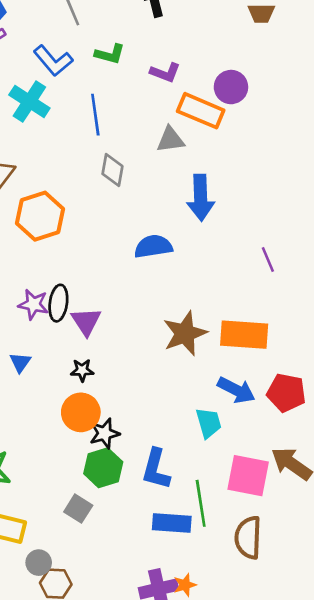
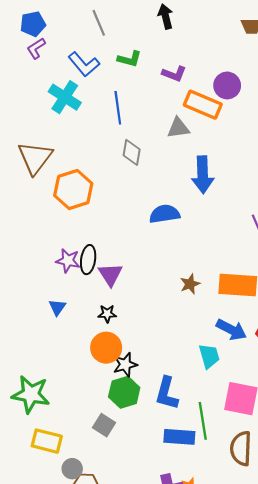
brown star: (185, 333) -> (190, 284), size x0.6

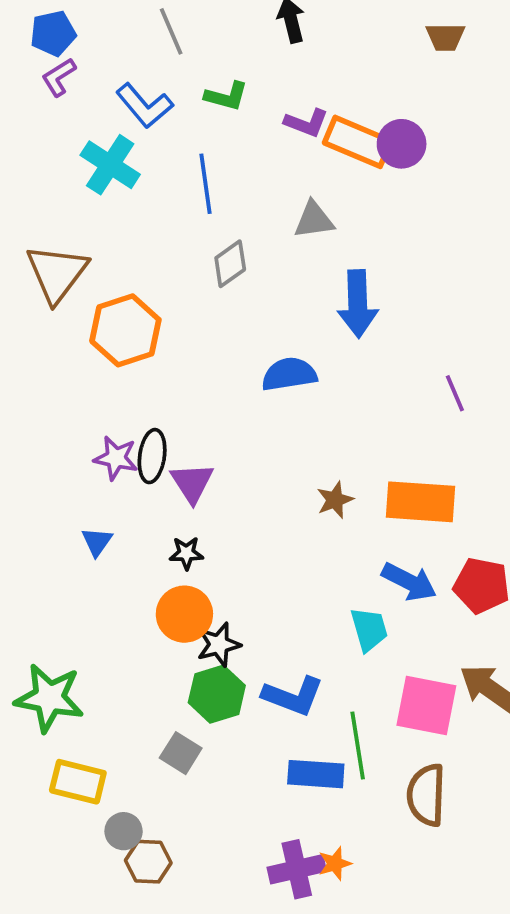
orange rectangle: (203, 105) -> (358, 142), moved
gray diamond: (132, 152) -> (230, 264), turned 45
blue L-shape: (167, 393) -> (293, 696), turned -84

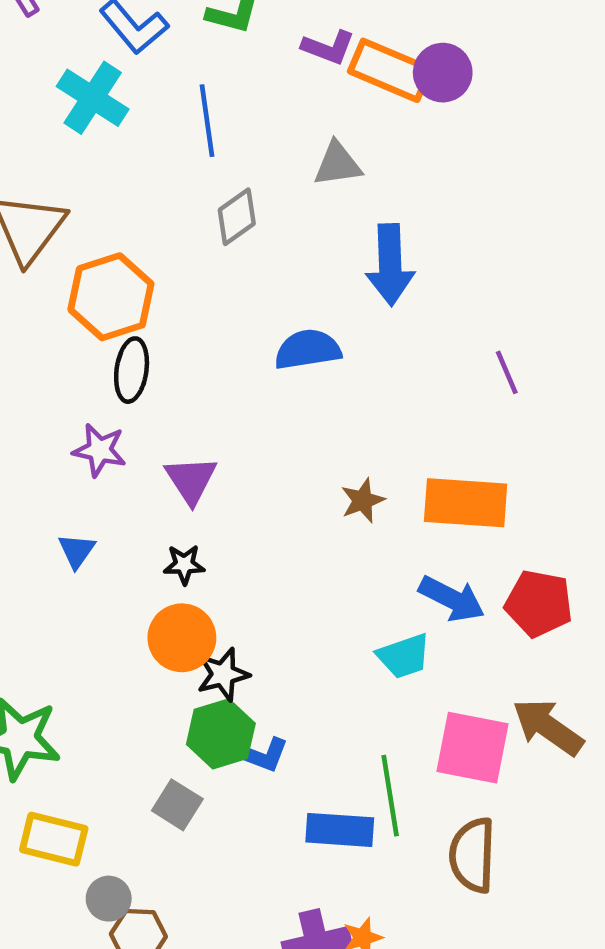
black ellipse: (152, 456) -> (132, 370), moved
cyan trapezoid: (369, 629) -> (404, 656), turned 87
blue L-shape: (293, 696) -> (262, 754), moved, size x0.7

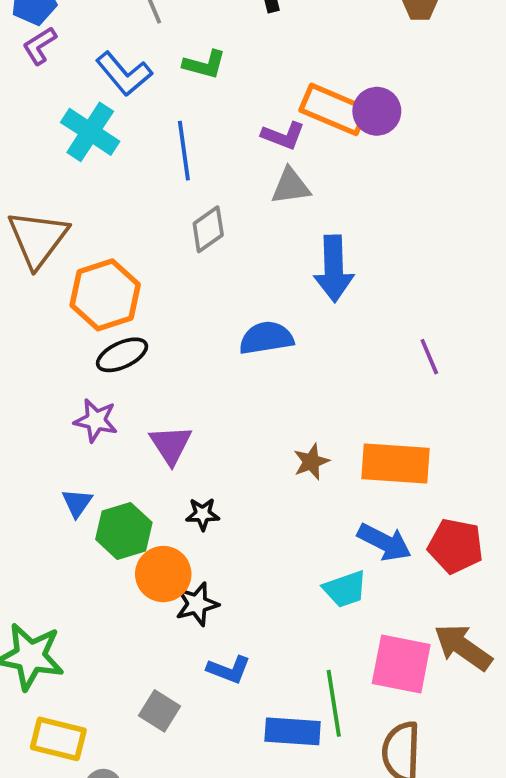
purple L-shape: (328, 47) -> (283, 136), moved
black ellipse: (132, 370) -> (122, 355), turned 57
black star: (184, 565) -> (203, 514), moved
green hexagon: (221, 734) -> (124, 531), moved

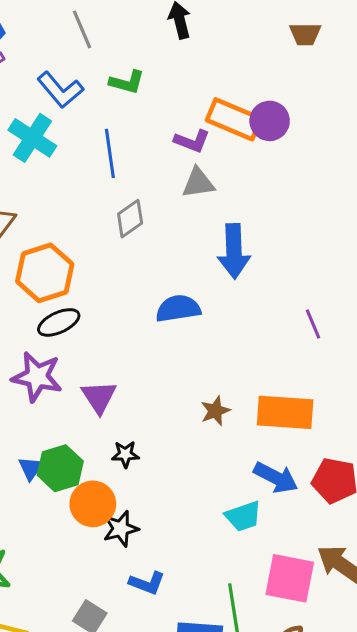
purple star: (96, 420) -> (37, 377), size x1.4
blue triangle: (77, 503) -> (31, 468), moved

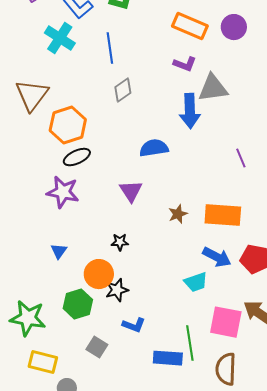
purple circle: (270, 121) -> (234, 27), moved
purple L-shape: (192, 141) -> (185, 64), moved
gray triangle: (198, 183) -> (213, 88), moved, size x1.4
purple triangle: (99, 397) -> (131, 191), moved
green hexagon: (60, 468) -> (78, 304), moved

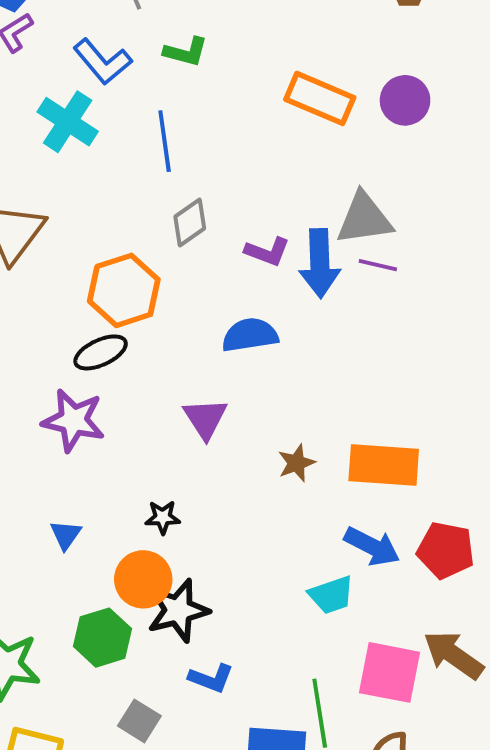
purple L-shape: (185, 64) -> (267, 252), moved
orange hexagon: (68, 125) -> (124, 290), moved
purple line: (241, 158) -> (378, 265), moved, turned -54
black star: (120, 242) -> (163, 517), moved
black star: (117, 290) -> (178, 610), size x1.4

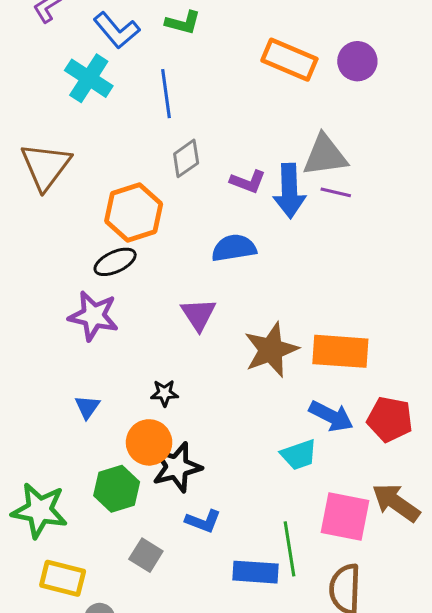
brown star: (296, 463) -> (271, 350), size x1.8

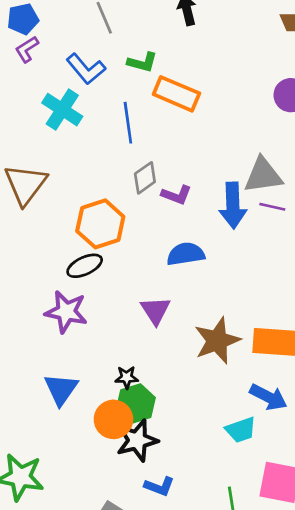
orange rectangle: (289, 60) -> (176, 94), moved
purple L-shape: (248, 182) -> (176, 195), moved
blue triangle: (87, 407) -> (61, 389), size x1.6
green hexagon: (117, 489) -> (136, 404), moved

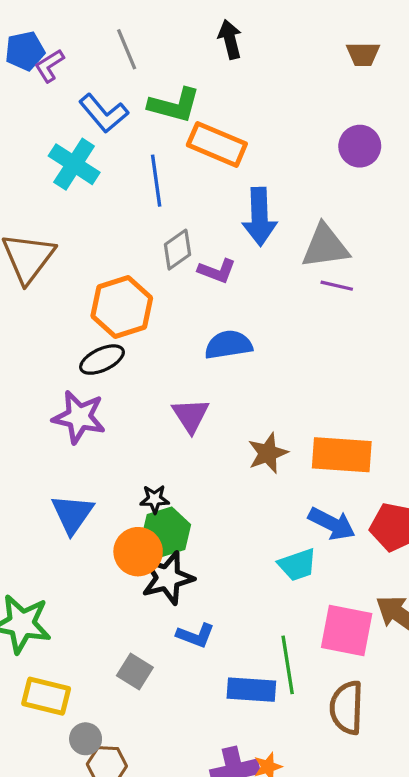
purple L-shape: (27, 49) -> (49, 66), moved
green L-shape: (142, 62) -> (174, 105), size x1.4
blue arrow: (233, 205) -> (260, 217), moved
brown star: (217, 341) -> (268, 453), size x0.7

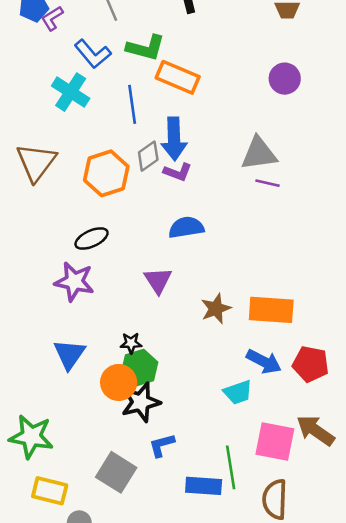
blue arrow: (260, 217) -> (174, 139), moved
orange hexagon: (122, 307) -> (106, 173), moved
blue L-shape: (196, 635) -> (162, 445), turned 144
gray square: (135, 671) -> (116, 472), size x1.5

